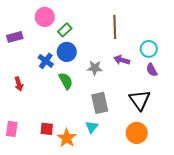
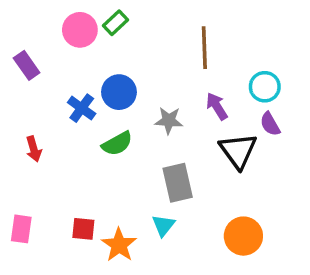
green rectangle: (65, 30) -> (115, 23), moved
purple rectangle: (15, 37) -> (27, 65), turned 70
purple arrow: (122, 60) -> (217, 106), turned 42
green semicircle: (66, 81) -> (117, 144), turned 90
black triangle: (140, 100) -> (238, 151), moved

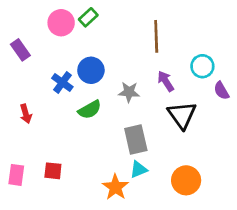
purple semicircle: (270, 124) -> (221, 91), moved
cyan triangle: (163, 225) -> (139, 169), moved, turned 30
red square: (83, 229) -> (53, 171), moved
orange star: (119, 245) -> (115, 187), moved

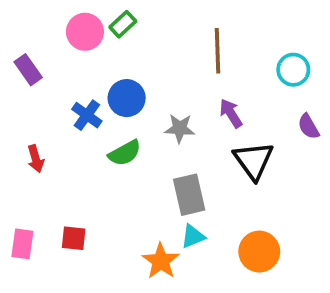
cyan circle: (202, 66) -> (293, 70), moved

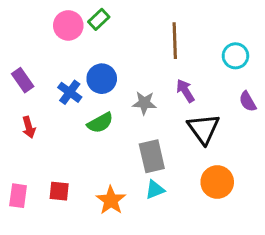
purple rectangle: (28, 70) -> (23, 80), moved
orange circle: (259, 252) -> (217, 182), moved
orange star: (161, 261) -> (111, 200), moved

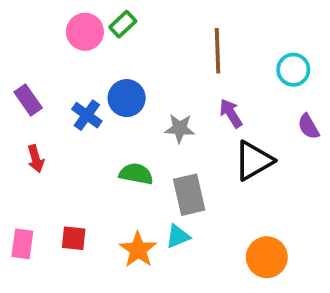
green semicircle: (100, 123) -> (136, 174), moved, turned -140
black triangle: (204, 129) -> (254, 161), turned 36
orange circle: (217, 182) -> (267, 257), moved
cyan triangle: (155, 190) -> (178, 236), moved

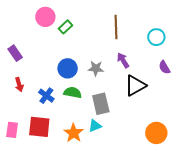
green rectangle: (123, 24) -> (66, 27), moved
blue circle: (127, 98) -> (68, 68), moved
blue cross: (87, 115) -> (46, 96), moved
red square: (74, 238) -> (39, 127), size x1.6
orange circle: (267, 257) -> (156, 133), moved

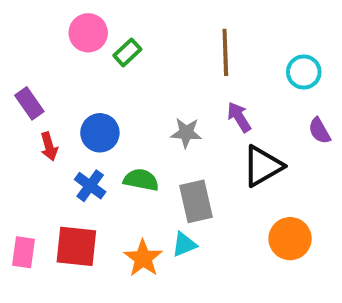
blue circle: (68, 68) -> (100, 133), moved
red arrow: (19, 84) -> (49, 146), moved
orange circle: (156, 133) -> (290, 239), moved

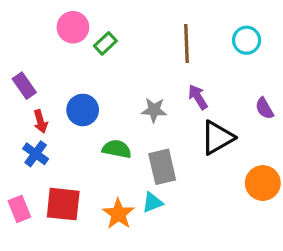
cyan circle: (304, 72) -> (247, 40), moved
blue cross: (90, 186) -> (36, 154), moved
orange circle: (290, 239) -> (263, 183), moved
pink rectangle: (24, 252) -> (19, 209), turned -30

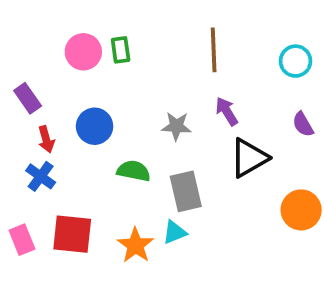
pink circle: (73, 27) -> (83, 52), moved
cyan circle: (247, 40) -> (295, 61), moved
green rectangle: (105, 43) -> (121, 50), turned -55

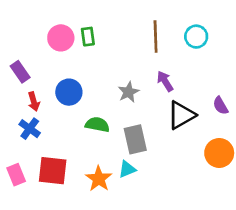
cyan circle: (295, 61) -> (196, 37), moved
purple semicircle: (303, 124) -> (221, 106), moved
gray star: (176, 126) -> (128, 92), turned -30

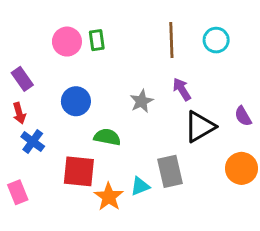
red arrow: (34, 102) -> (19, 113), moved
gray rectangle: (135, 139) -> (170, 171), moved
red square: (53, 171) -> (79, 171), moved

